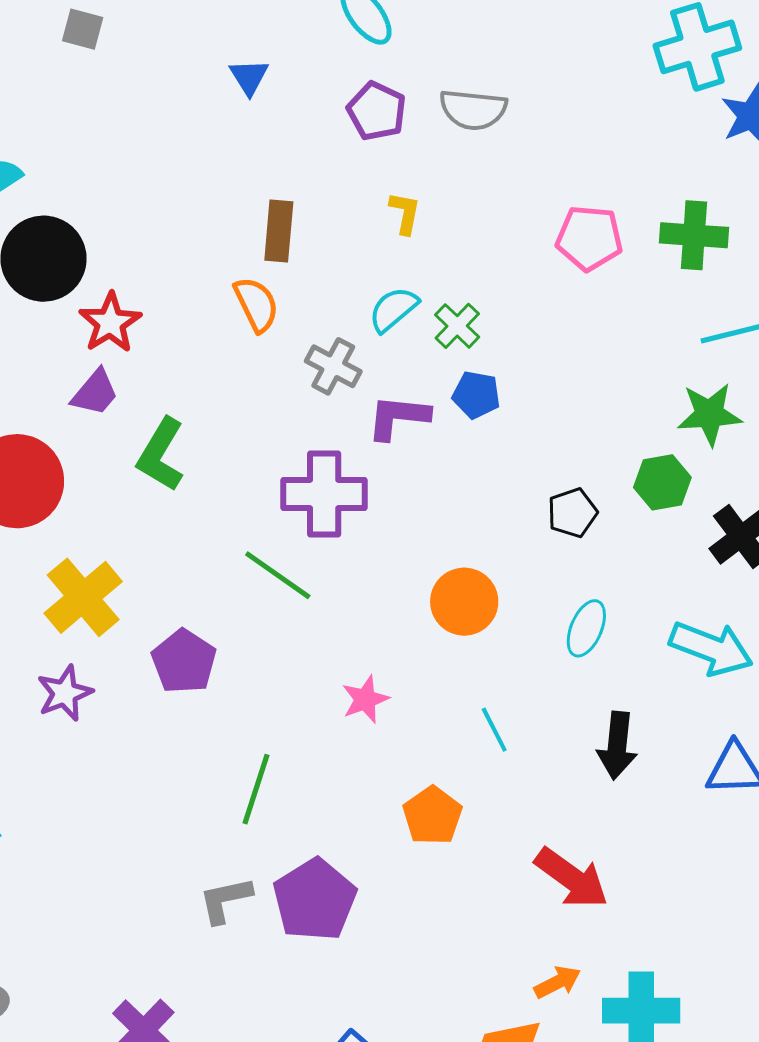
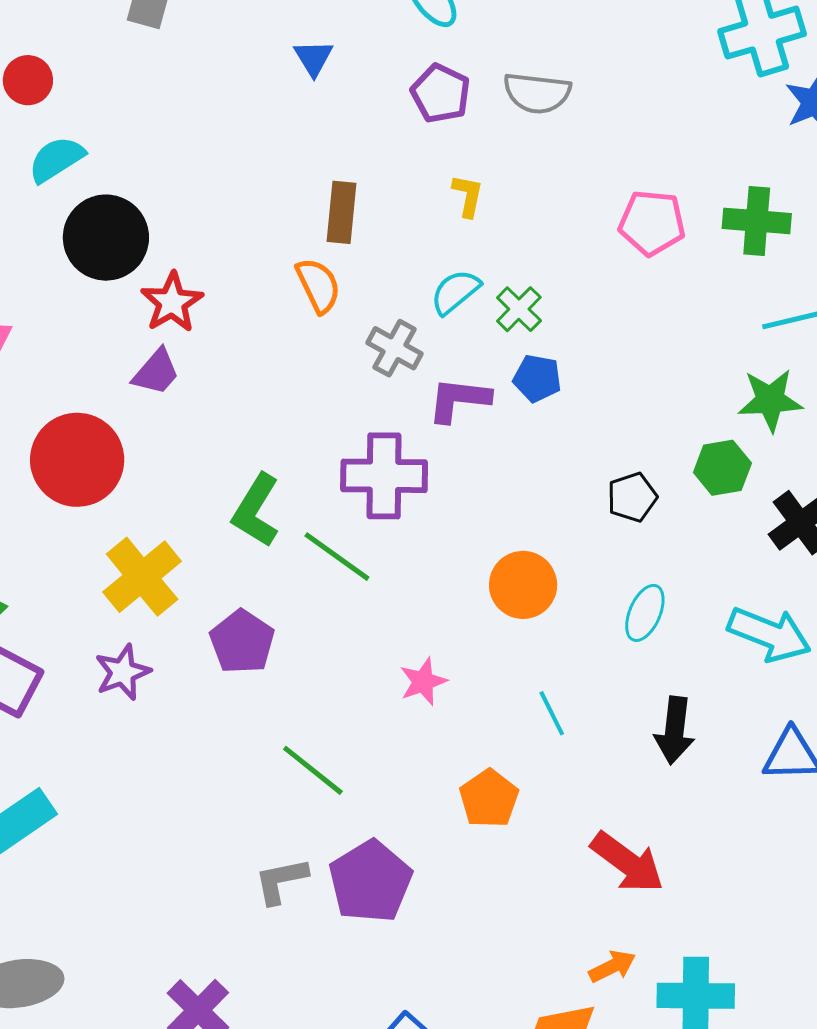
green L-shape: (161, 455) -> (256, 510), moved
green line: (256, 789) -> (313, 770), turned -70

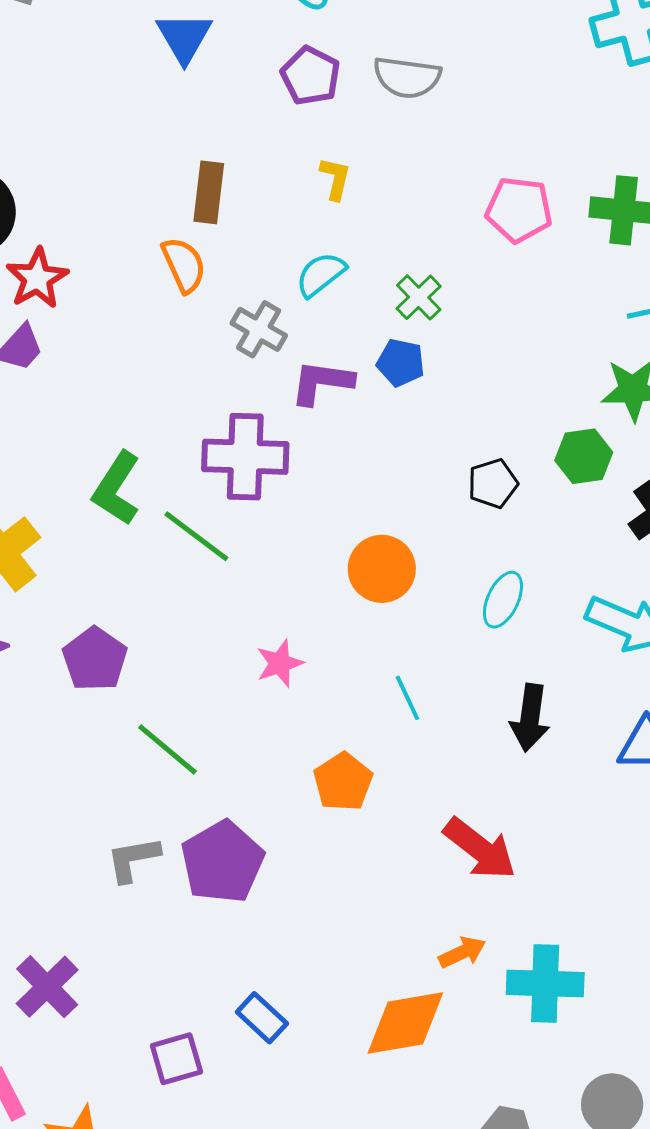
blue triangle: (313, 58) -> (184, 37), size x1.4
green cross: (519, 309) -> (419, 297), moved
purple pentagon: (242, 642) -> (95, 659), moved

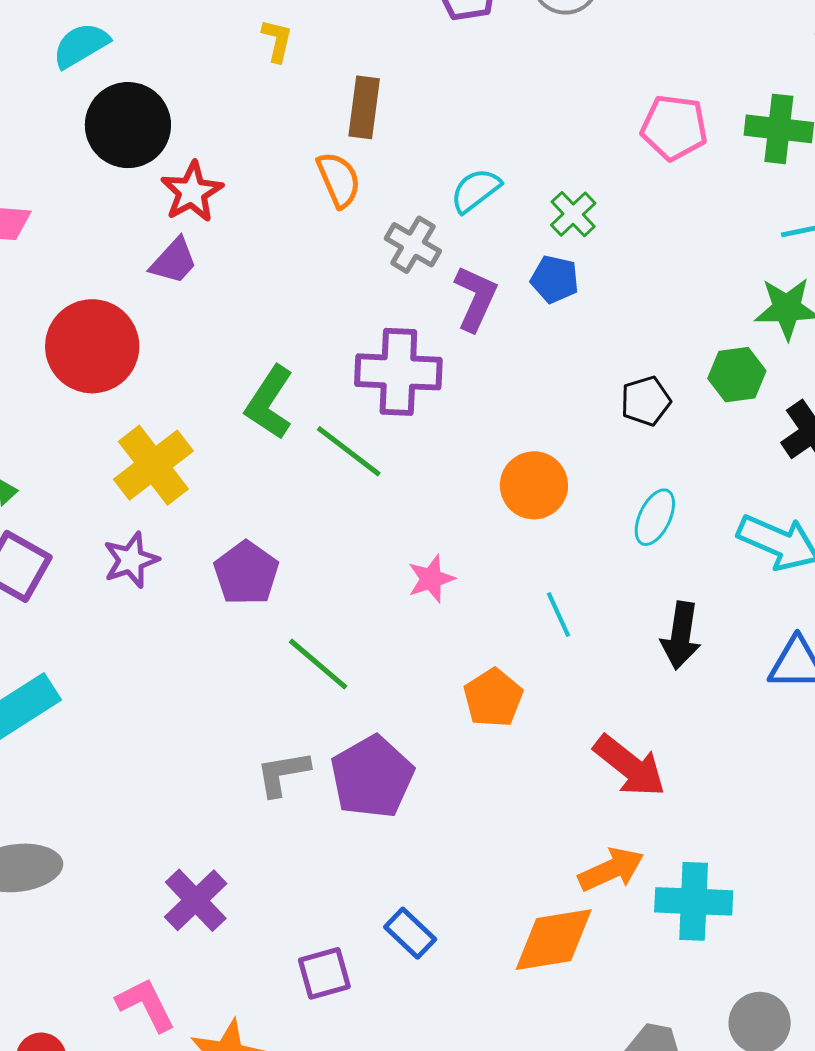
yellow L-shape: (335, 178) -> (277, 41), moved
purple L-shape: (322, 382) -> (476, 298), turned 106
orange arrow: (462, 952) -> (611, 869), size x1.4

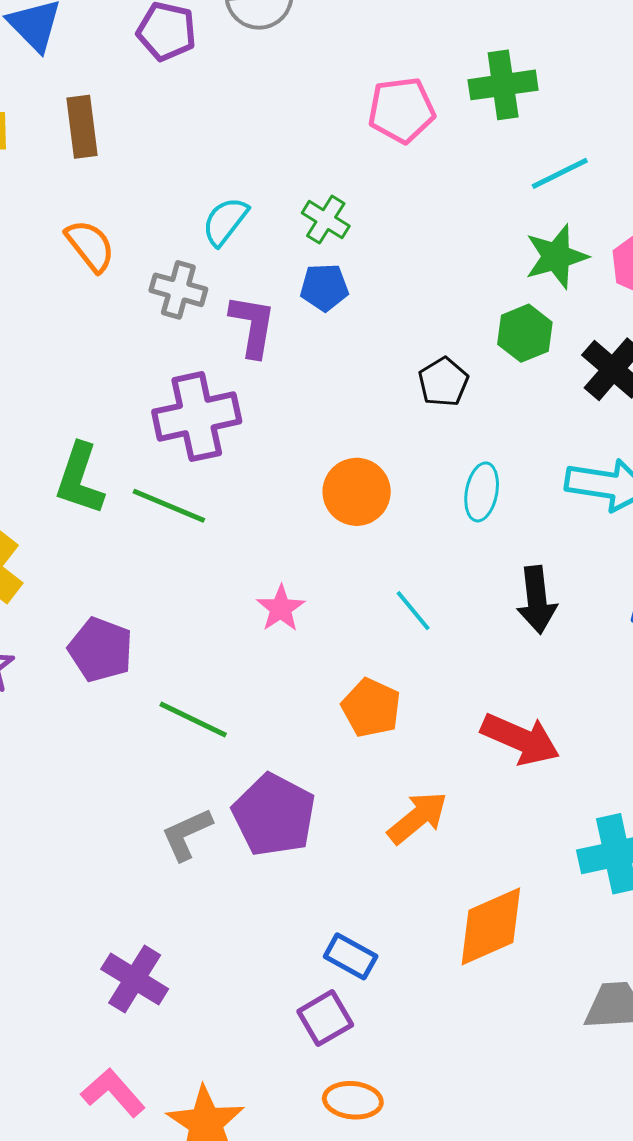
brown rectangle: (364, 107) -> (82, 127), moved
orange arrow: (611, 869) -> (417, 818), moved
purple square: (324, 973) -> (325, 1018), moved

